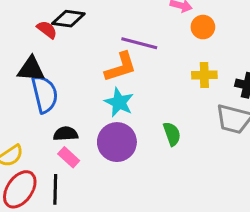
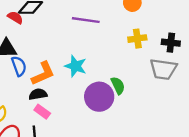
orange L-shape: (121, 67) -> (43, 74), moved
blue semicircle: (45, 94) -> (19, 66), size x0.7
purple circle: (117, 142) -> (99, 97), moved

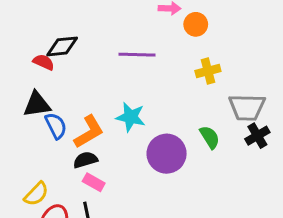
black cross: (171, 43) -> (257, 136), moved, turned -30
green semicircle: (118, 86) -> (210, 137), moved

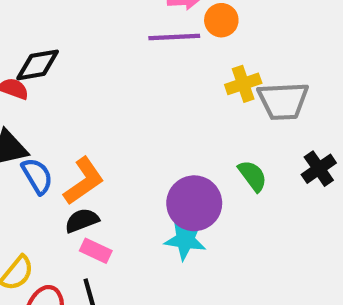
purple line: (137, 55) -> (174, 37), moved
gray trapezoid: (247, 107) -> (283, 101), moved
cyan star: (131, 117) -> (185, 240), moved

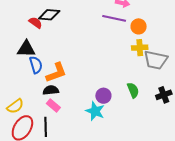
orange circle: (221, 20) -> (139, 26), moved
purple circle: (194, 203) -> (103, 96), size x0.6

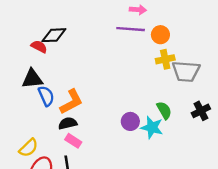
cyan star: (95, 111) -> (152, 127), moved

